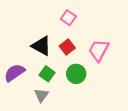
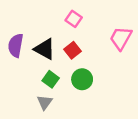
pink trapezoid: (99, 50) -> (121, 38), moved
purple semicircle: (14, 73) -> (16, 45), moved, turned -45

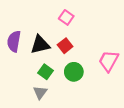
pink trapezoid: (121, 38) -> (109, 61), moved
black triangle: (45, 49) -> (40, 45), turned -42

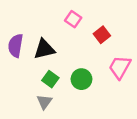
red square: (65, 46) -> (102, 35), moved

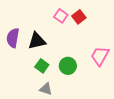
red square: (102, 35) -> (79, 17), moved
gray triangle: (44, 102) -> (46, 89), moved, turned -48

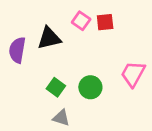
red square: (79, 17) -> (105, 22), turned 32
black triangle: (37, 41) -> (49, 38), moved

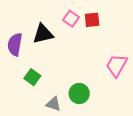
green square: (56, 87) -> (32, 77), moved
green circle: (90, 87) -> (79, 94), moved

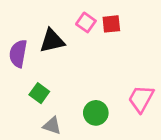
pink trapezoid: (117, 65) -> (141, 99), moved
gray triangle: (53, 104) -> (52, 126), moved

